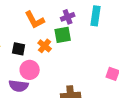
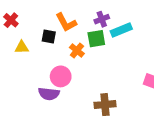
cyan rectangle: (96, 16) -> (121, 30), moved, turned 60
black square: (19, 49) -> (49, 36), moved

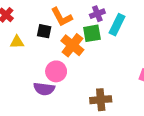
cyan rectangle: (121, 30) -> (117, 25), turned -42
orange cross: (77, 51) -> (72, 45), size x1.5

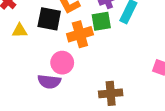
black square: (44, 31) -> (49, 19), size x1.5
orange cross: (72, 45) -> (80, 34), turned 35

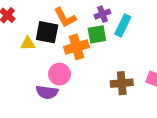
yellow triangle: (20, 31) -> (28, 44), moved
brown cross: (111, 93) -> (122, 83), moved

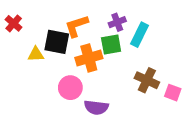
orange L-shape: (65, 18) -> (77, 26), turned 100
brown cross: (122, 83) -> (147, 80), moved, turned 30
purple semicircle: (47, 92) -> (96, 107), moved

